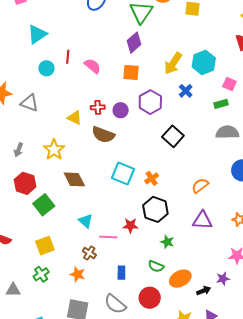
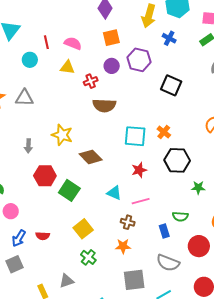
purple circle: (121, 110) -> (112, 66), moved
yellow triangle: (75, 118) -> (67, 67), moved
red star: (130, 225) -> (139, 170), moved
green semicircle: (156, 266) -> (180, 216), moved

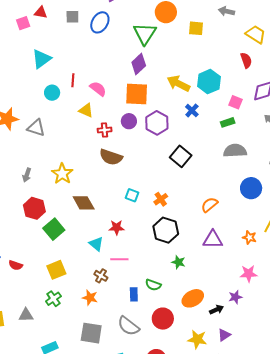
yellow arrow: (149, 16) -> (178, 83), turned 85
orange square: (111, 38) -> (137, 94), size x1.4
cyan square: (135, 136) -> (132, 195), size x0.6
red star: (139, 170) -> (117, 227), moved

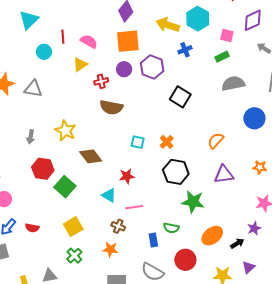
yellow triangle: (86, 110) -> (80, 65), turned -49
blue cross: (192, 111) -> (185, 50), turned 32
green star: (178, 262) -> (193, 202), size x1.6

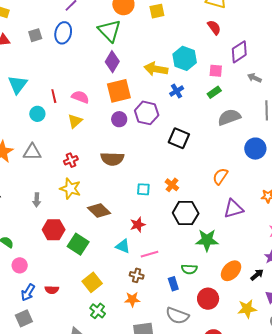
red cross: (101, 81) -> (71, 160), moved

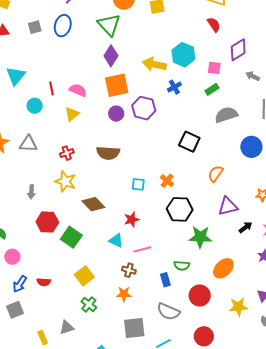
black square: (179, 138) -> (189, 142), moved
black arrow: (257, 275) -> (245, 227), moved

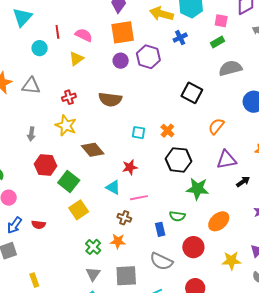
yellow square: (84, 276) -> (79, 210), moved
green cross: (89, 304) -> (93, 247), moved
gray triangle: (67, 327) -> (93, 274), moved, turned -42

